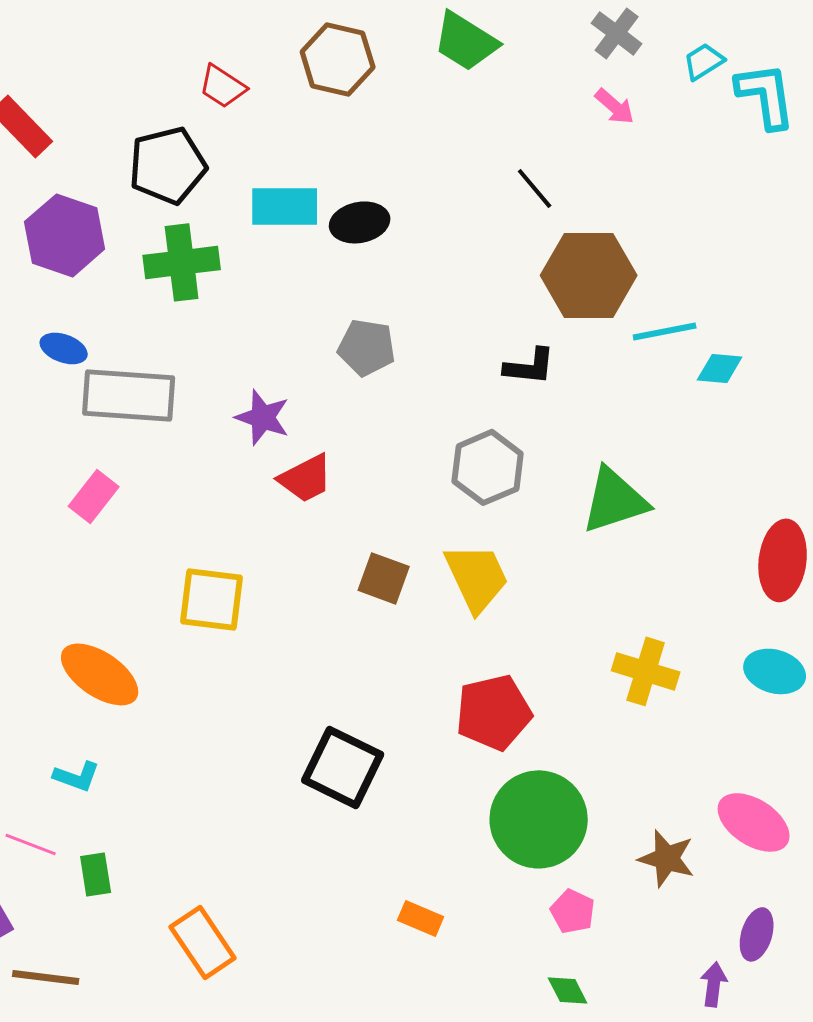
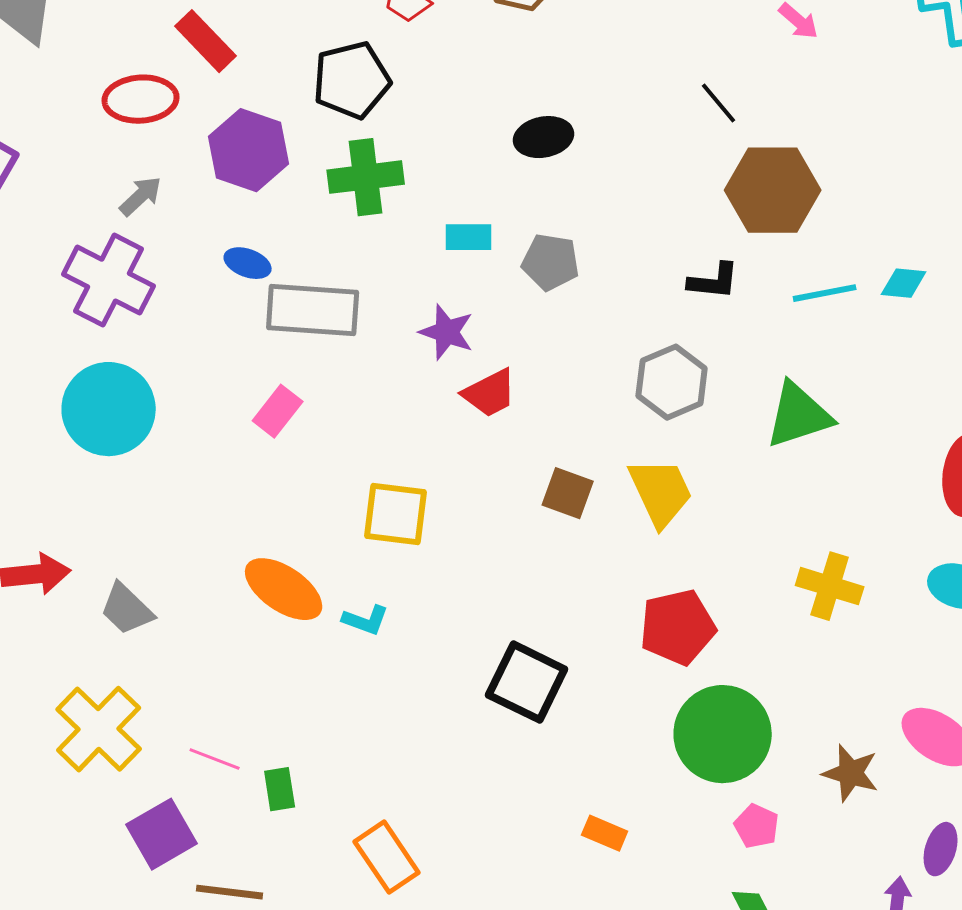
cyan rectangle: (285, 206) -> (469, 237), moved, size x0.7
cyan line: (665, 331) -> (825, 293), moved
cyan L-shape: (77, 776) -> (366, 620), moved

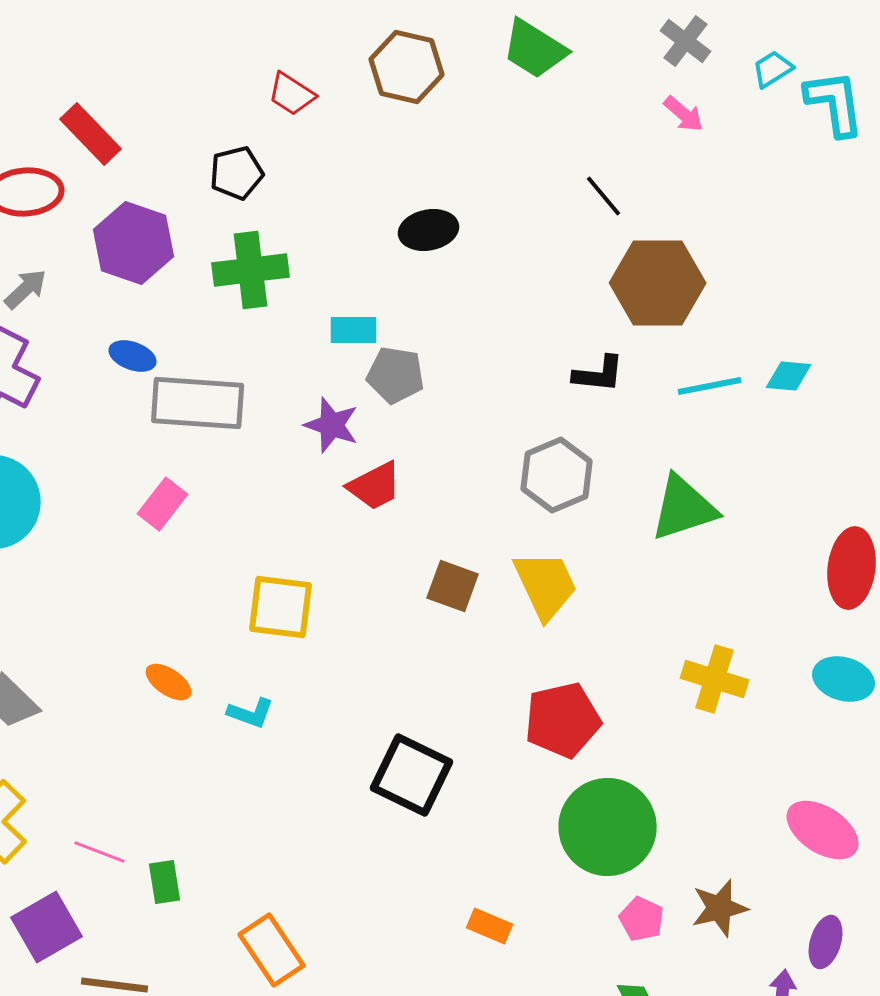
black pentagon: (352, 80) -> (237, 173), size x0.7
gray pentagon: (551, 262) -> (396, 375), moved
orange ellipse: (284, 589) -> (169, 682), size x0.6
brown star: (851, 773) -> (720, 908), moved, turned -30

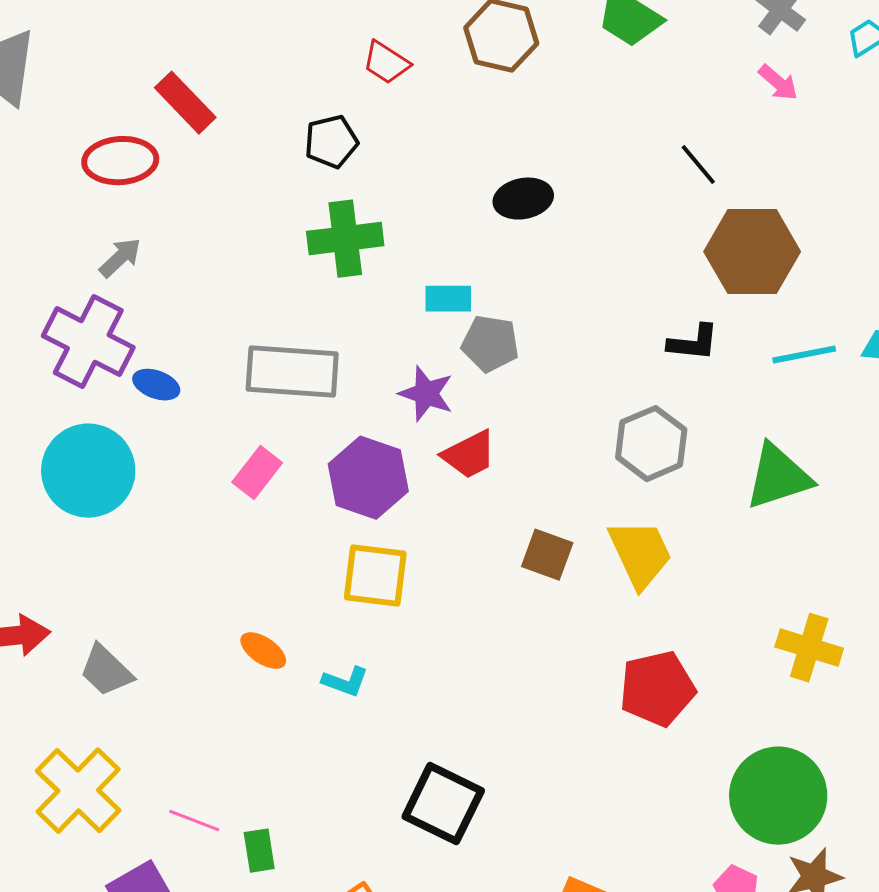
purple hexagon: (134, 243) -> (368, 478), moved
blue ellipse: (133, 356) -> (156, 385), moved
black square: (412, 775) -> (443, 804), moved
green circle: (608, 827) -> (778, 796), moved

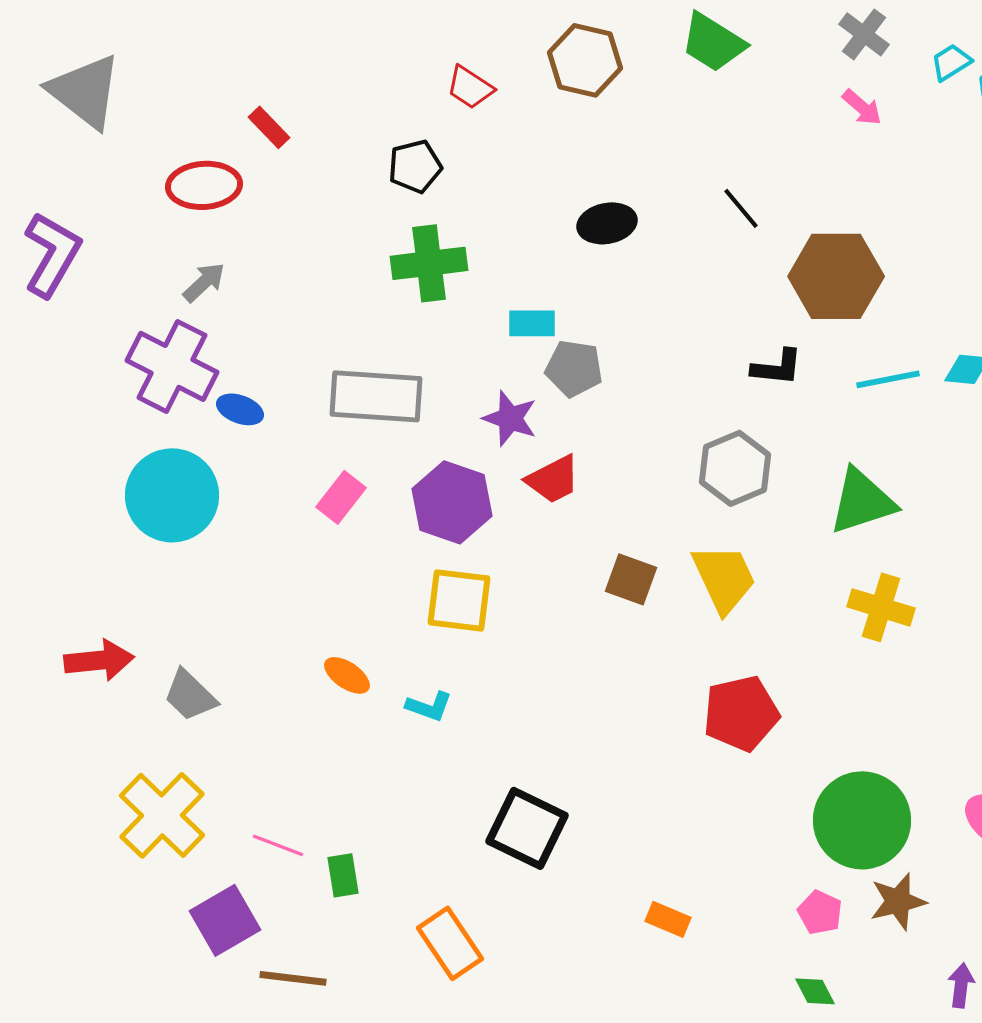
red rectangle: (185, 103) -> (269, 127), size x0.7
black line: (698, 165) -> (741, 208), moved
yellow cross: (809, 648) -> (881, 607), moved

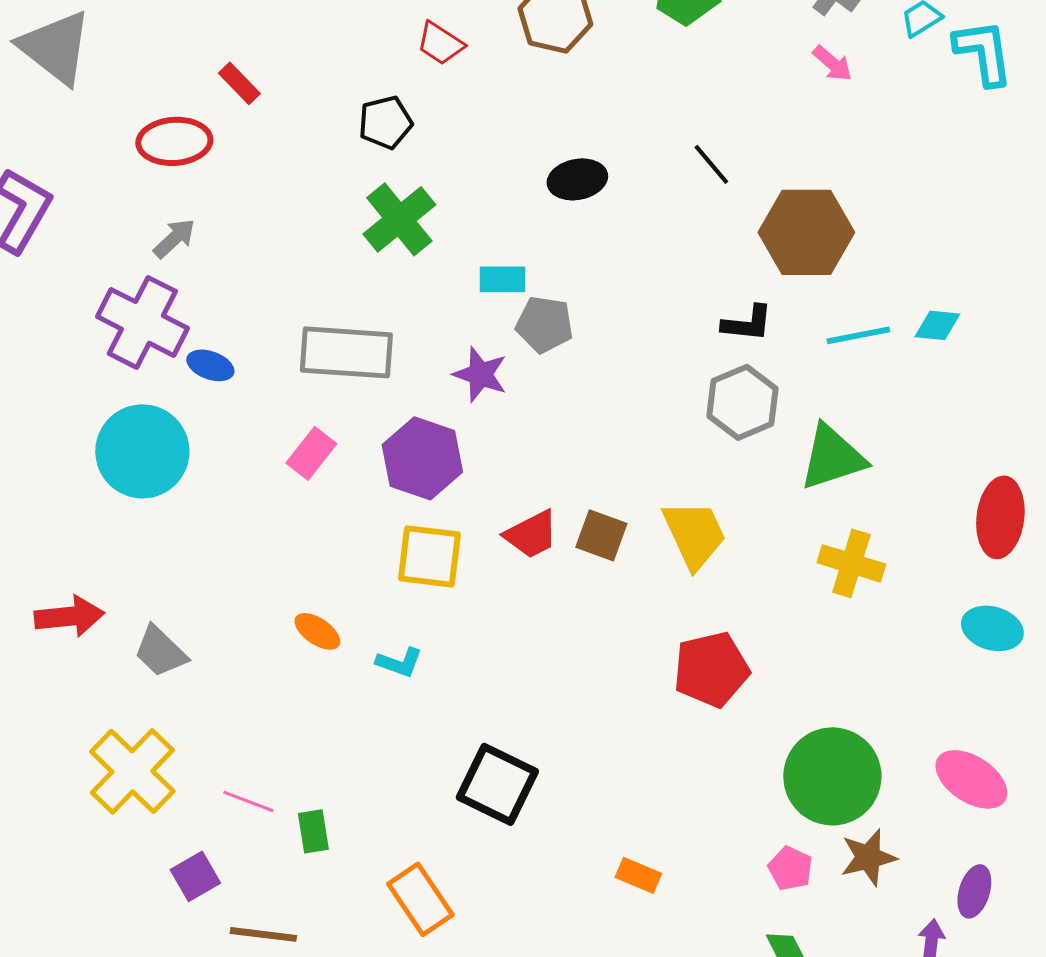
green cross: (429, 263) -> (399, 219), turned -32
gray hexagon: (735, 468) -> (742, 402), moved
red trapezoid: (553, 479) -> (531, 534), moved
purple square: (225, 920) -> (195, 876), size x0.7

